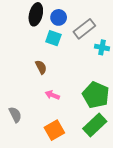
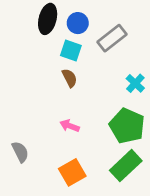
cyan cross: (102, 47) -> (135, 83), moved, turned 32
brown semicircle: (41, 67) -> (70, 78), moved

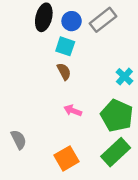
gray rectangle: (112, 38) -> (103, 20), moved
pink arrow: (70, 126) -> (73, 111), moved

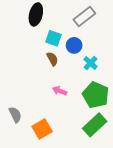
blue circle: (72, 21) -> (74, 45), moved
cyan cross: (124, 77) -> (91, 63), moved
orange square: (66, 158) -> (42, 129), moved

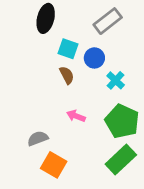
gray semicircle: (15, 115) -> (38, 138), moved, turned -84
orange square: (42, 129) -> (54, 165), turned -30

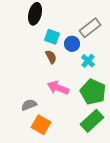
gray rectangle: (108, 21) -> (90, 28), moved
pink arrow: (76, 116) -> (58, 88), size x1.5

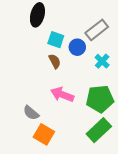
cyan cross: (88, 61) -> (102, 61), moved
green pentagon: (93, 92) -> (100, 99), turned -30
gray semicircle: (29, 105) -> (31, 113), turned -119

